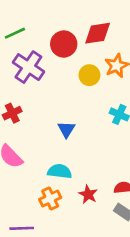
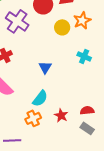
cyan semicircle: (60, 171) -> (40, 98), turned 120

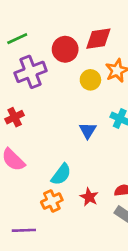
purple cross: (17, 21) -> (31, 72), turned 35
blue triangle: (45, 67) -> (88, 130), moved

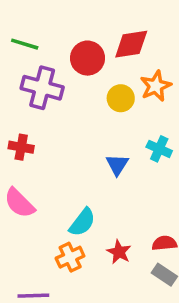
green line: (17, 39) -> (25, 44), turned 42
purple cross: (31, 72) -> (42, 88), turned 36
red cross: (15, 117) -> (21, 147), turned 36

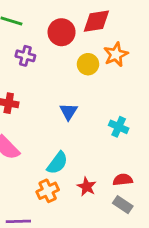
purple cross: (42, 88) -> (25, 56), size x0.6
cyan cross: (159, 149) -> (119, 127), moved
blue triangle: (117, 165) -> (69, 111), moved

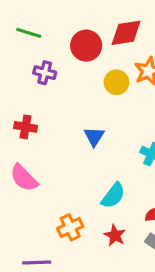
cyan semicircle: (57, 163) -> (113, 196), moved
red star: (87, 187) -> (115, 235), moved

